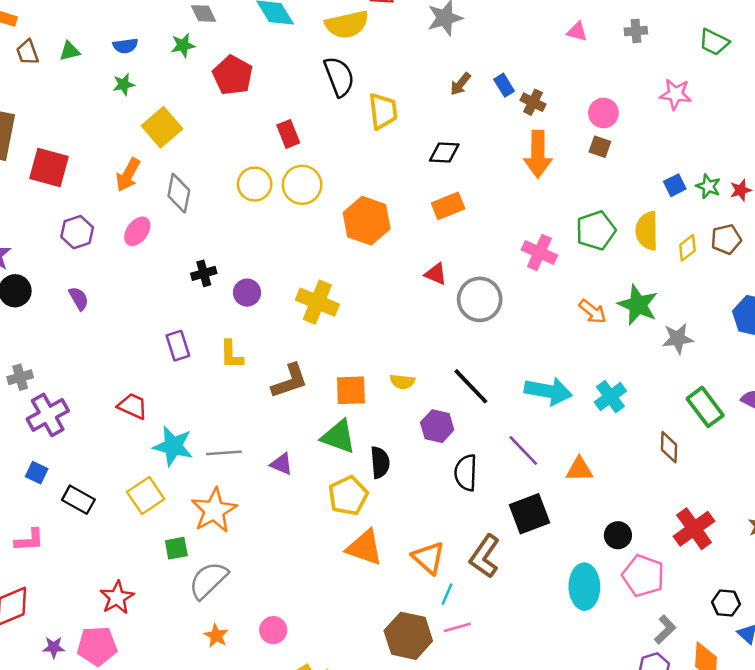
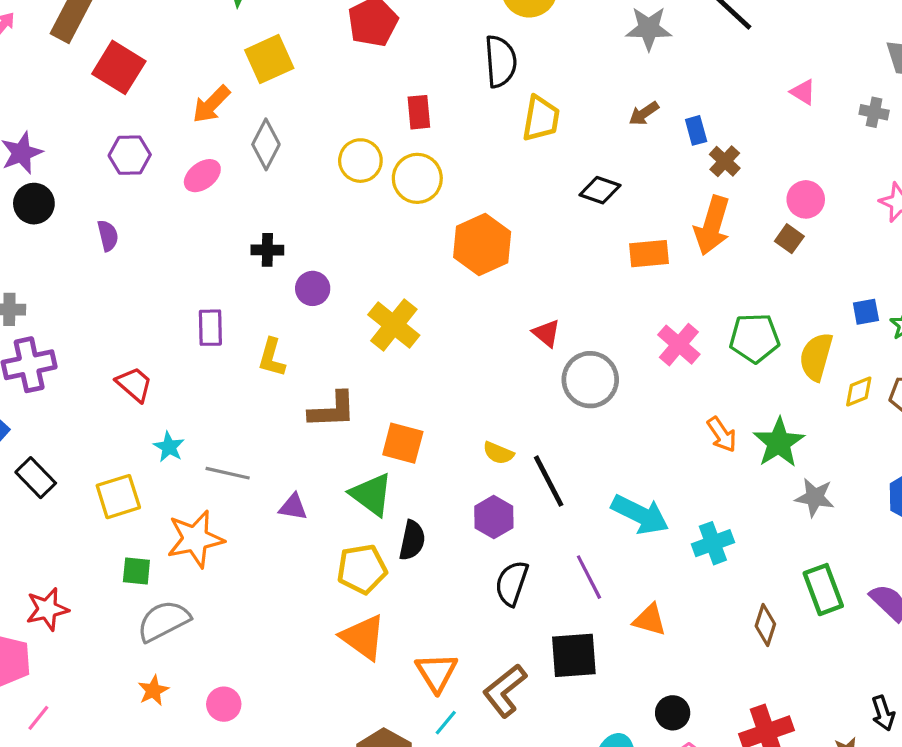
orange rectangle: (448, 206) -> (649, 254), moved
yellow semicircle: (402, 382) -> (498, 453), moved
cyan star: (173, 446) -> (169, 447), size x0.6
purple triangle: (282, 464) -> (293, 507), turned -30

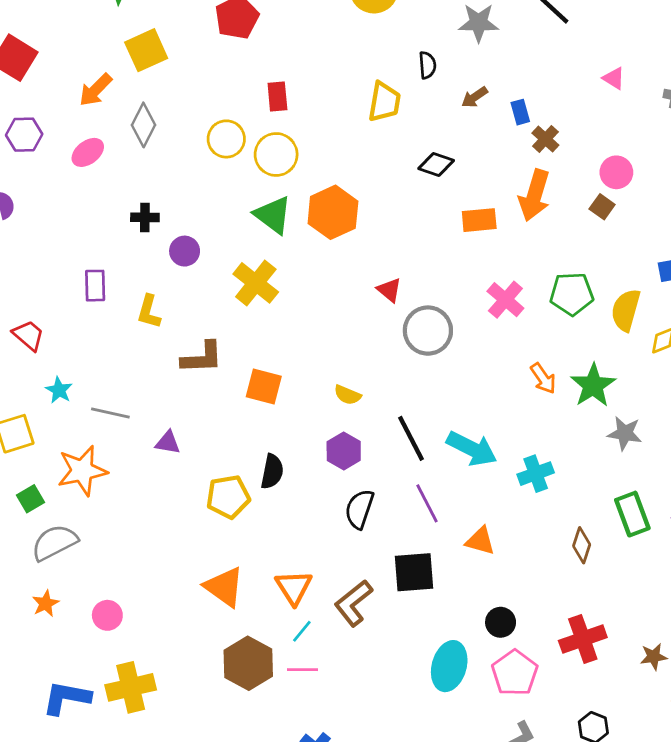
black semicircle: (500, 61) -> (427, 65), moved, size x0.6
black line: (549, 481) -> (411, 438), moved
green triangle: (371, 494) -> (273, 215), moved
green square: (136, 571) -> (31, 499), turned -36
orange triangle: (363, 637) -> (224, 587), moved

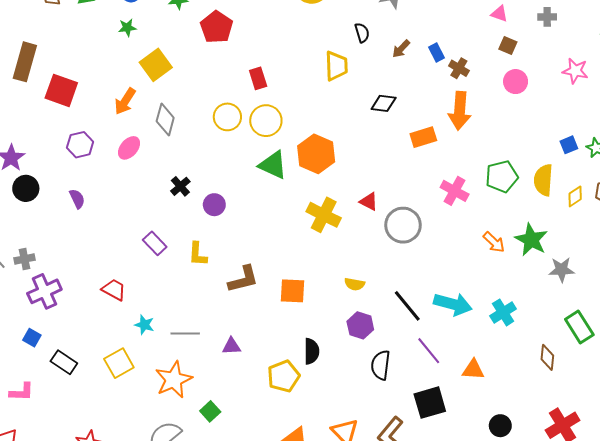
brown square: (602, 207) -> (508, 46), moved
black cross: (145, 217) -> (180, 186), turned -30
yellow cross: (256, 283) -> (324, 215), moved
purple rectangle: (95, 286) -> (155, 243), turned -30
green square: (31, 499) -> (210, 411), moved

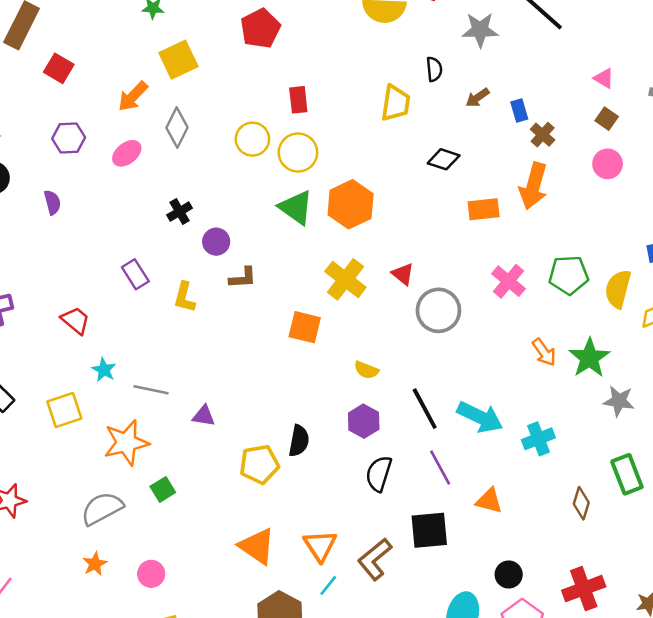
red square: (61, 90) -> (59, 68), size x0.7
brown L-shape: (243, 279) -> (243, 278), moved, size x0.7
orange square: (292, 291) -> (305, 327), moved

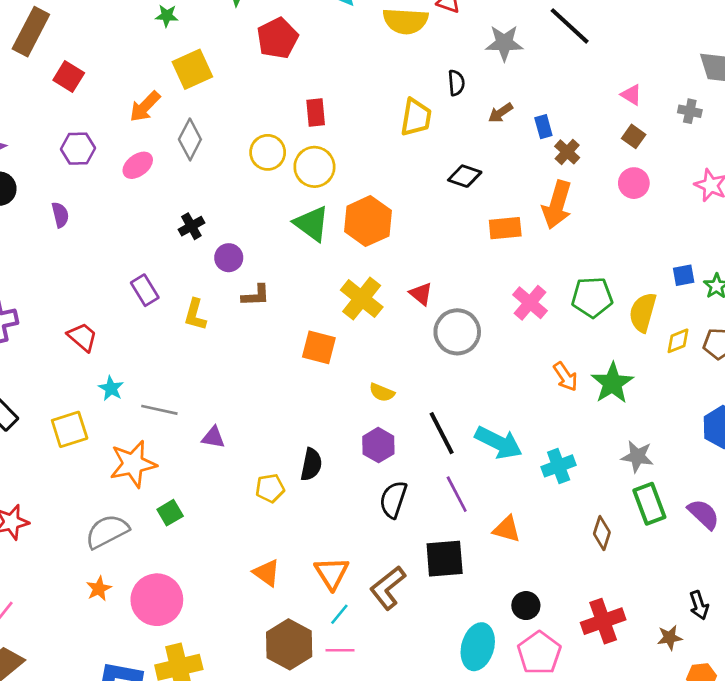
gray star: (619, 401) -> (637, 456), moved
yellow pentagon: (259, 464) -> (270, 488), size x0.7
orange triangle: (257, 546) -> (267, 573), size x0.7
pink circle: (151, 574) -> (157, 600), size x1.8

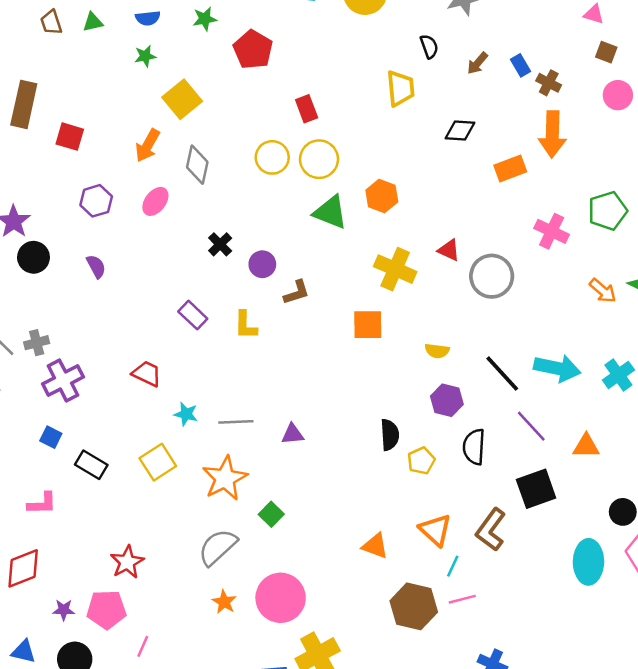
orange hexagon: (368, 221) -> (382, 196), size x0.7
yellow pentagon: (270, 488) -> (421, 461), moved

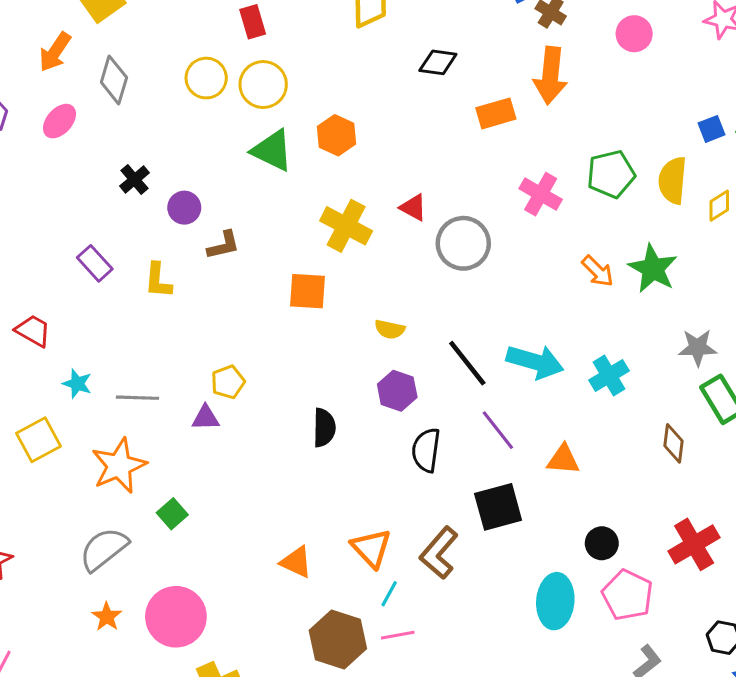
yellow pentagon: (421, 461) -> (228, 382), moved

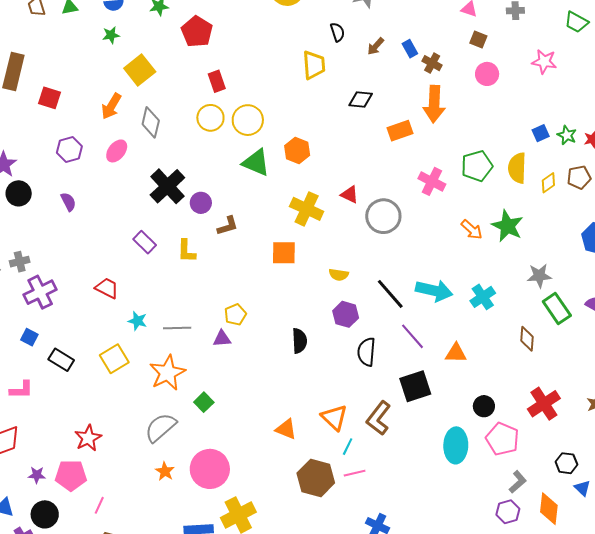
red rectangle: (253, 22) -> (217, 81), moved
black cross: (134, 179) -> (167, 186), size x1.8

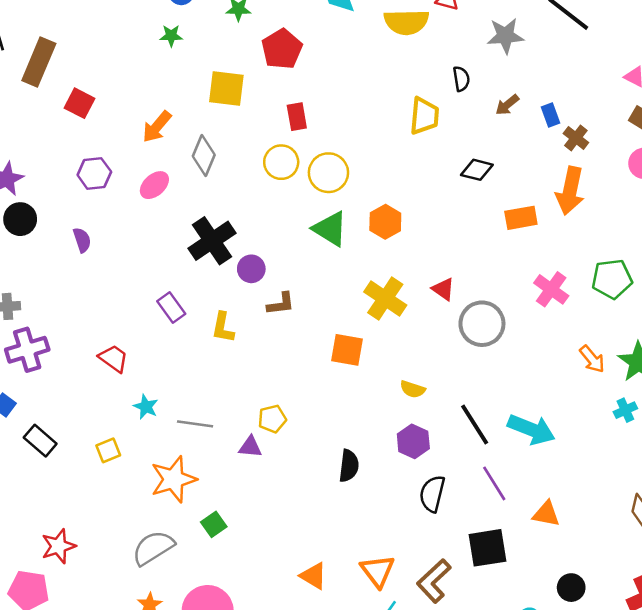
yellow square: (140, 70) -> (226, 89), moved, turned 36
cyan cross: (483, 297) -> (625, 410), moved, size x0.7
yellow square: (114, 359) -> (108, 450), size x0.7

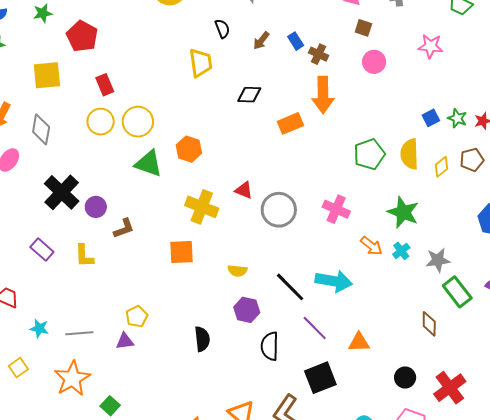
pink cross: (551, 289) -> (336, 209), moved
orange arrow: (592, 359) -> (371, 246), moved
black circle: (571, 588) -> (405, 378), moved

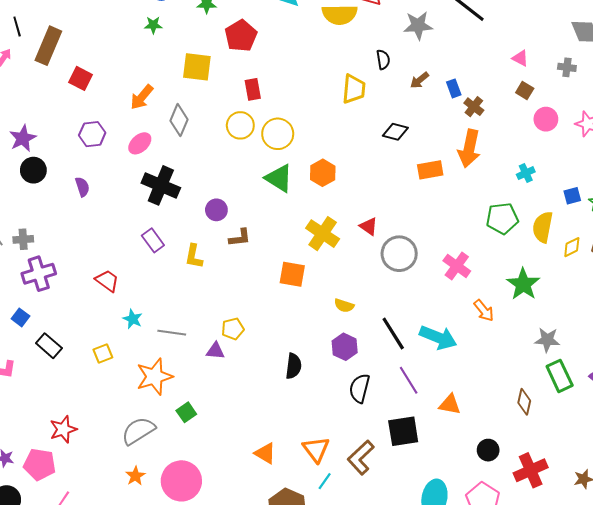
pink circle: (374, 62) -> (546, 119), moved
black cross: (62, 192) -> (161, 185), moved, turned -33
cyan cross: (401, 251) -> (526, 173), moved

